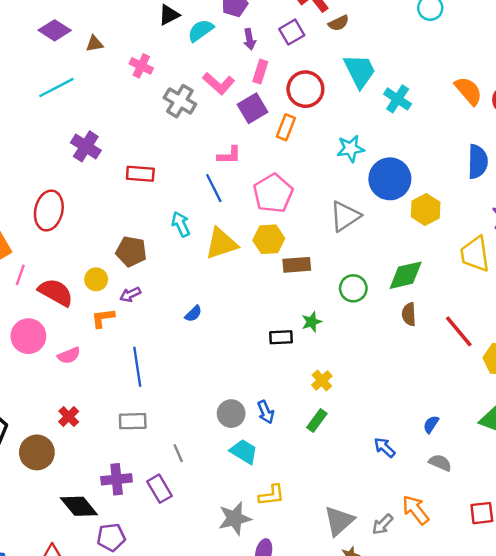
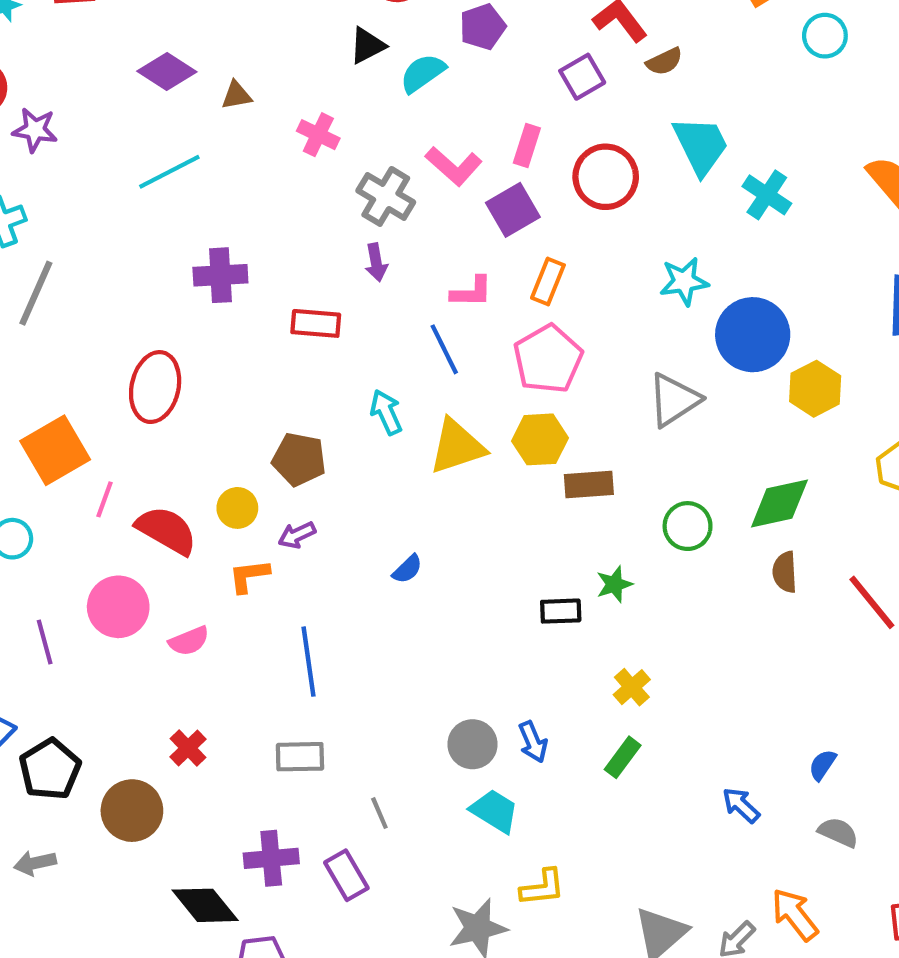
purple arrow: (249, 39) -> (376, 262), moved
orange rectangle: (286, 127) -> (548, 281), moved
purple cross: (86, 146) -> (220, 275), turned -36

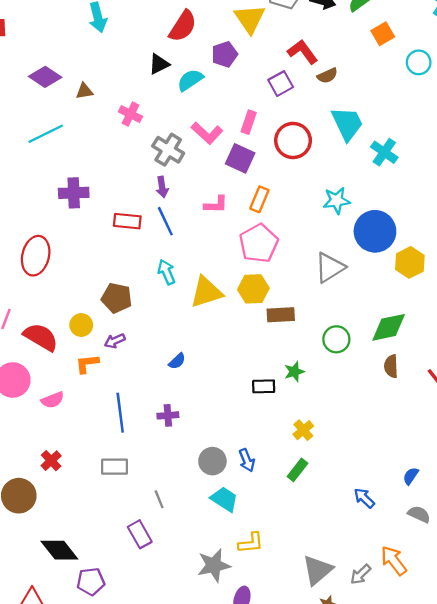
purple square: (513, 210) -> (240, 158), turned -36
blue line: (444, 349) -> (165, 221), moved
purple cross: (271, 858) -> (168, 415), moved, size x0.7

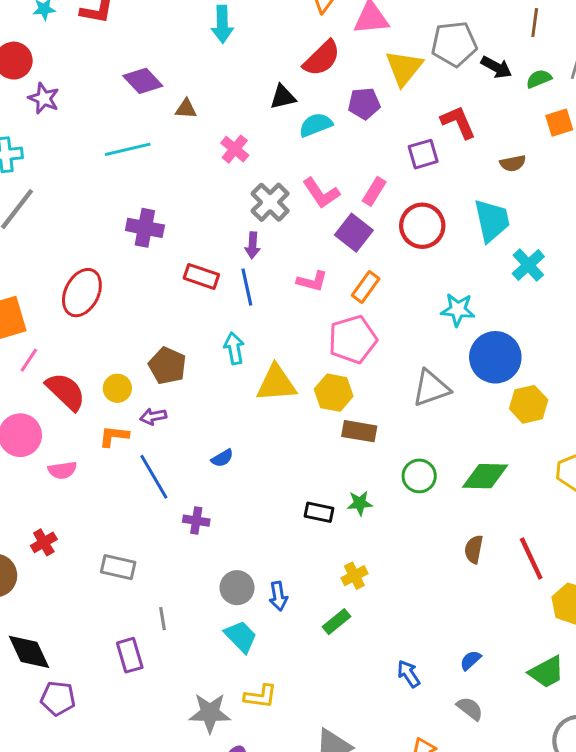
brown semicircle: (327, 76) -> (513, 163), moved
brown semicircle: (391, 366) -> (474, 549), moved
blue line: (120, 413) -> (154, 477), moved, turned -36

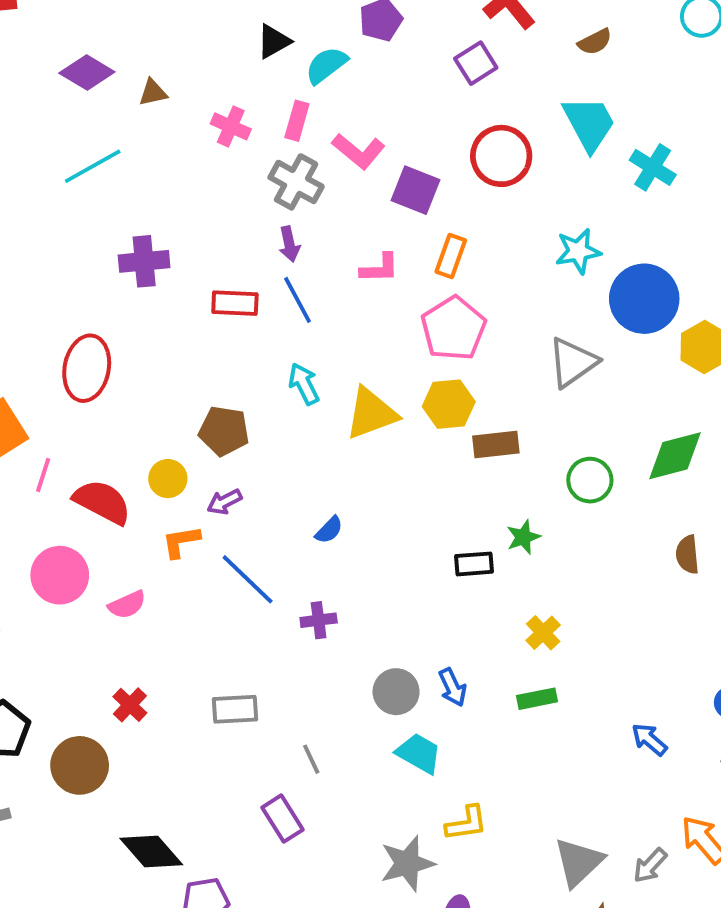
pink rectangle: (374, 191) -> (297, 121), moved
green rectangle: (336, 622) -> (537, 699), turned 44

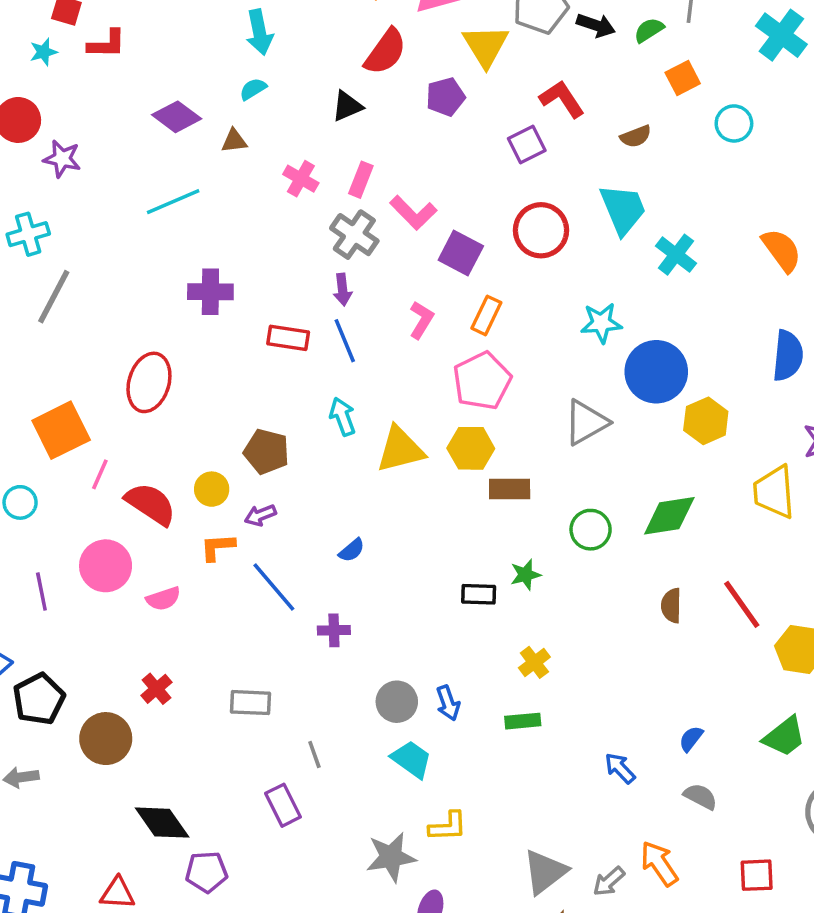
cyan semicircle: (326, 65) -> (253, 89), moved, size x0.7
pink L-shape: (380, 268) -> (421, 320), turned -63

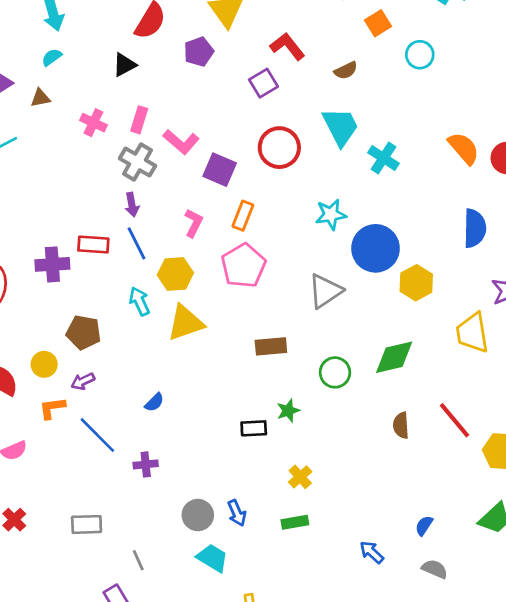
purple cross: (210, 292) -> (52, 264), moved
yellow hexagon: (471, 448) -> (175, 274), moved

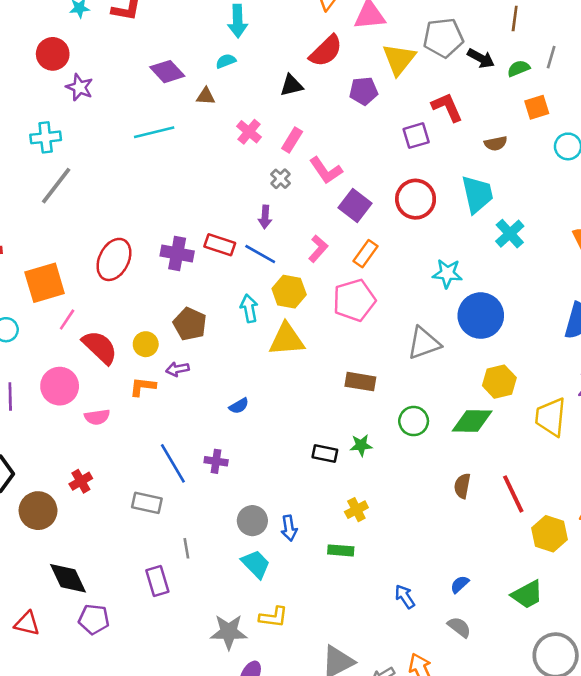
gray cross: (138, 162) -> (281, 179), size x0.6
blue line: (137, 243) -> (260, 254), turned -48
yellow hexagon: (416, 283) -> (499, 382), moved
blue line: (97, 435) -> (173, 463), moved

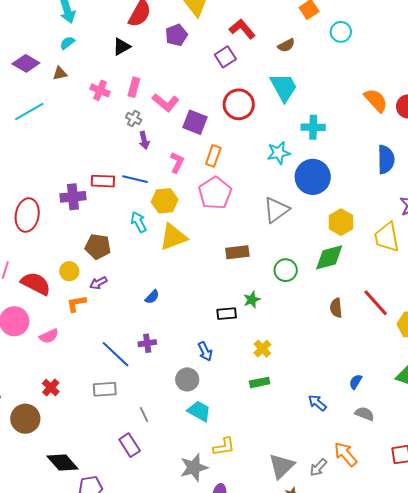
purple arrow: (265, 217) -> (144, 140), moved
cyan cross: (510, 234) -> (313, 127), moved, turned -30
blue arrow: (289, 528) -> (205, 351), moved

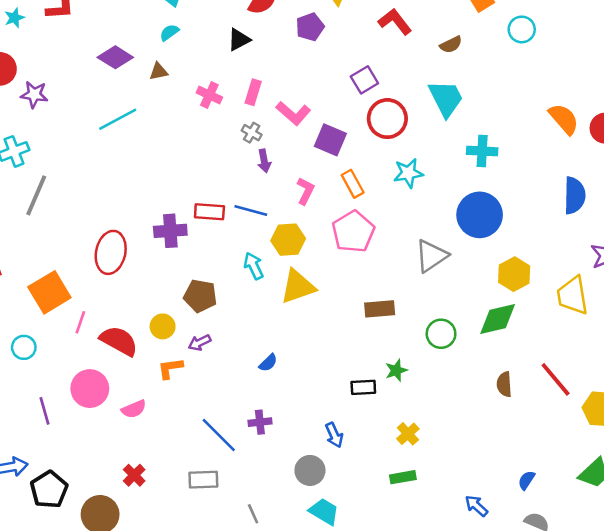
purple square: (225, 57) -> (364, 80), moved
cyan star: (279, 153) -> (408, 173), moved
orange rectangle: (213, 156) -> (353, 184), turned -50

